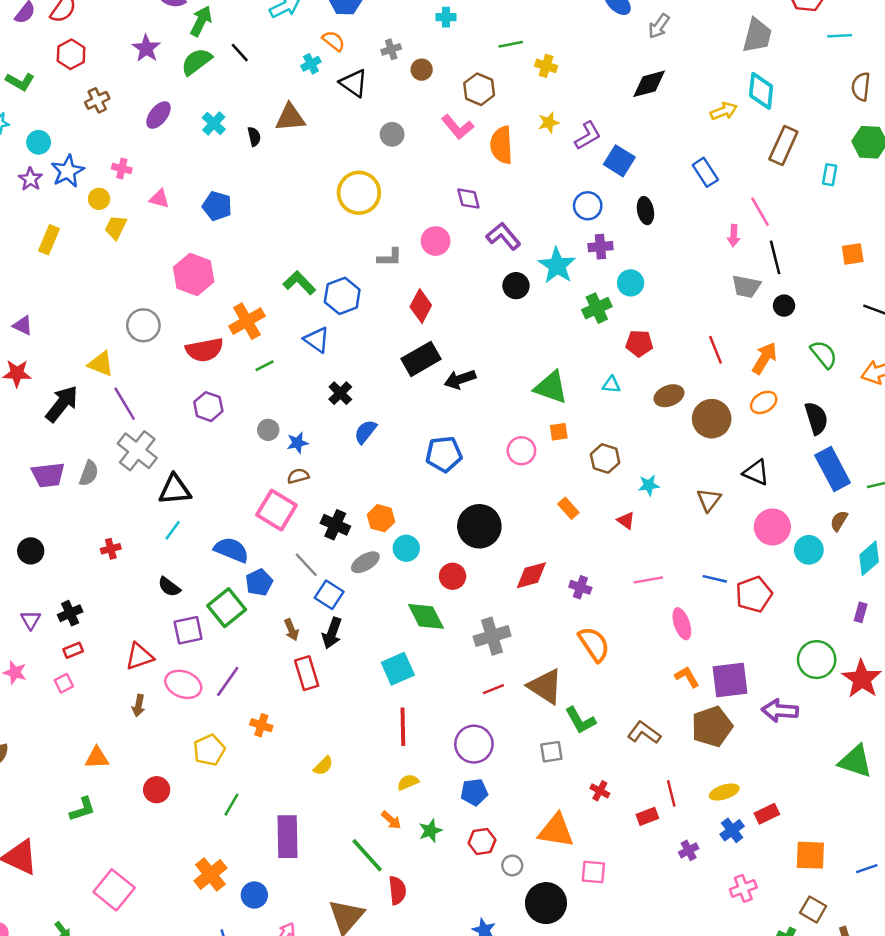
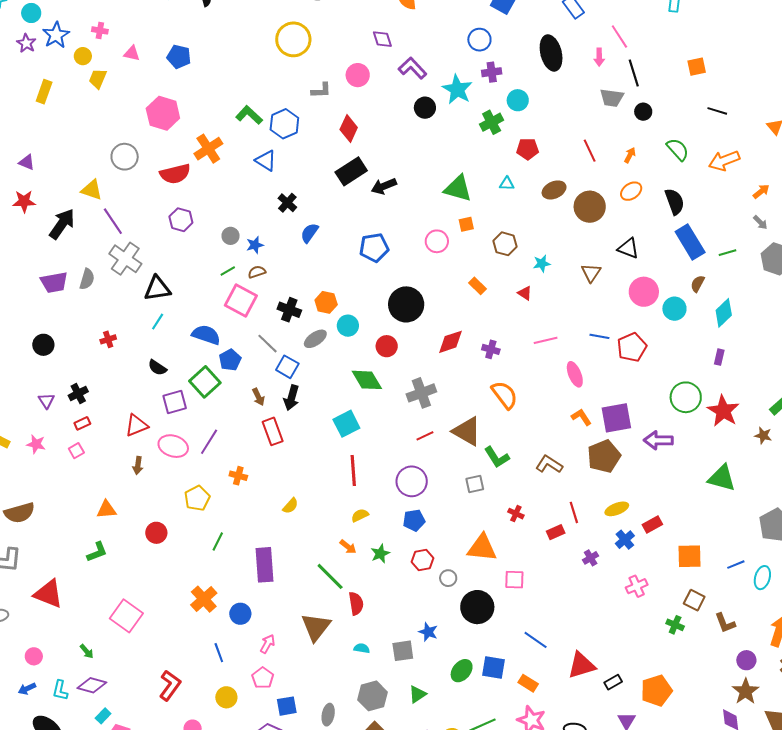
black ellipse: (645, 211) -> (551, 53), moved, size x1.6
orange arrow: (765, 358) -> (630, 155), size x0.6
green line: (265, 366) -> (228, 271), moved

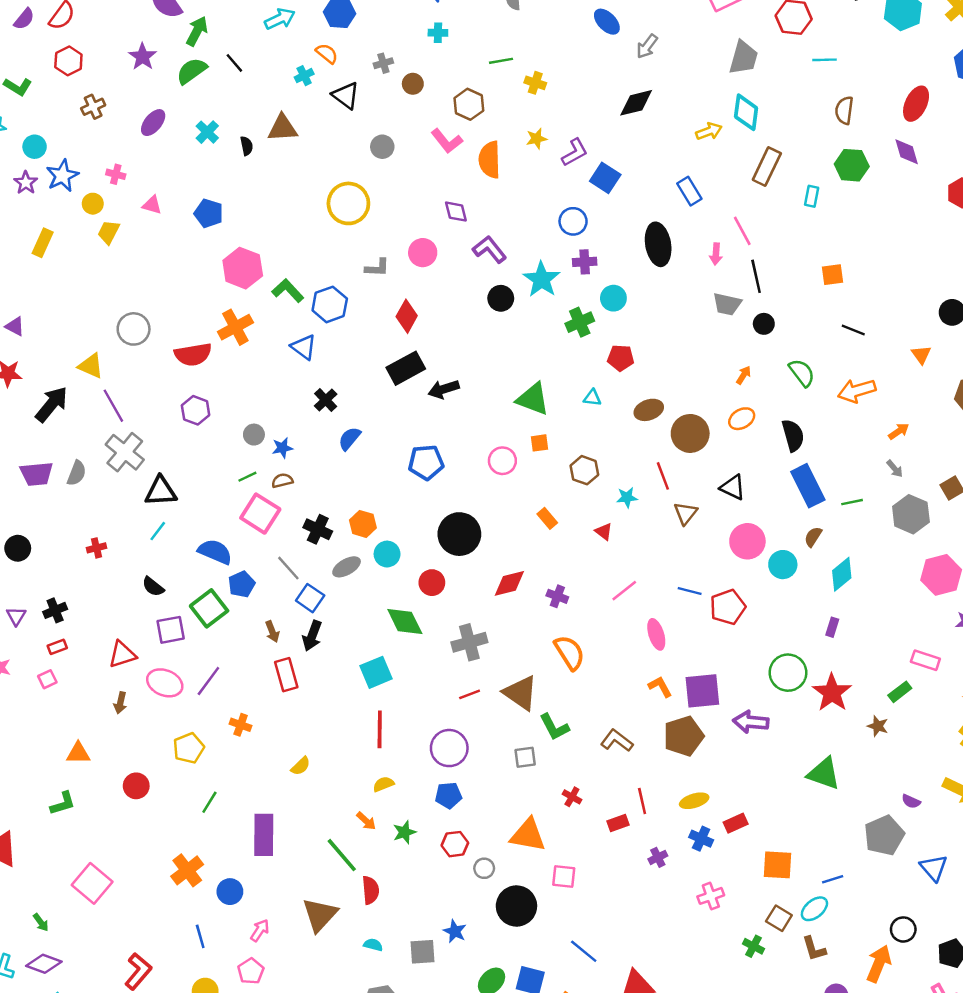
pink hexagon: (163, 113) -> (243, 268), moved
red line: (590, 151) -> (663, 476), moved
pink line: (546, 340) -> (624, 591), turned -30
blue cross: (625, 540) -> (701, 839), turned -30
cyan ellipse: (762, 578) -> (814, 909), moved, turned 30

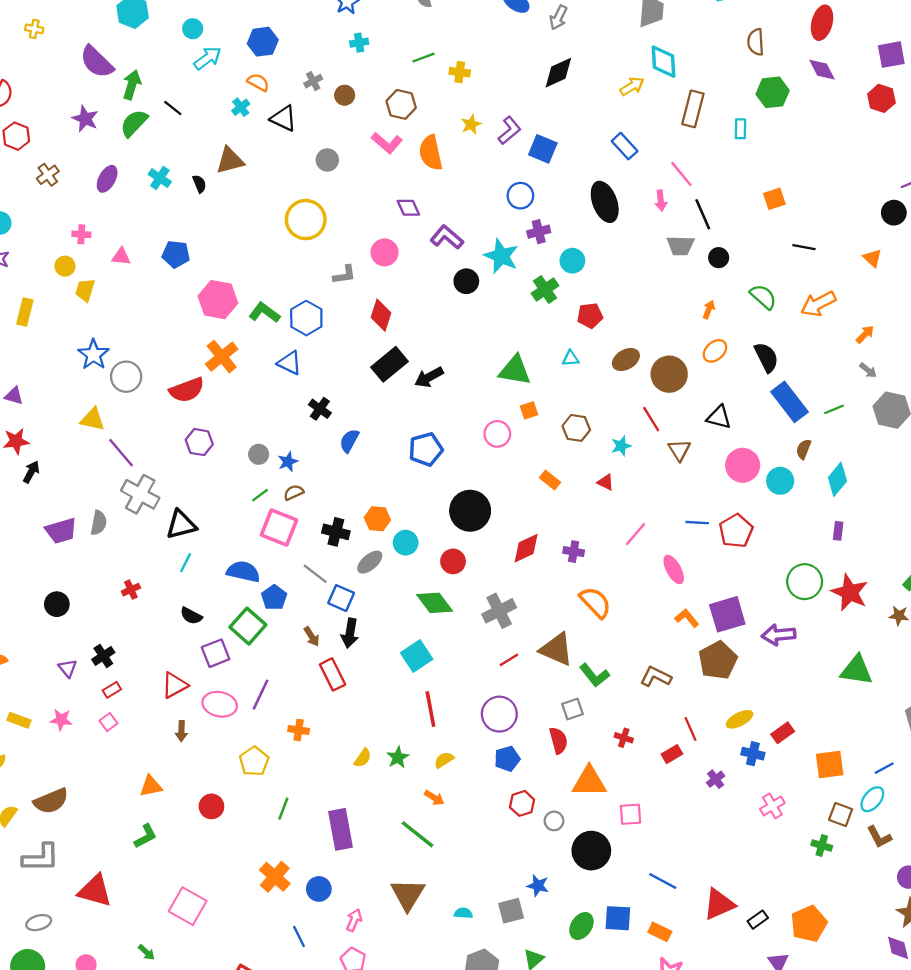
blue star: (62, 176) -> (93, 355), moved
black arrow: (52, 404) -> (31, 472), moved, size x0.6
green star: (404, 832) -> (398, 757), moved
red semicircle: (371, 890) -> (558, 740), moved

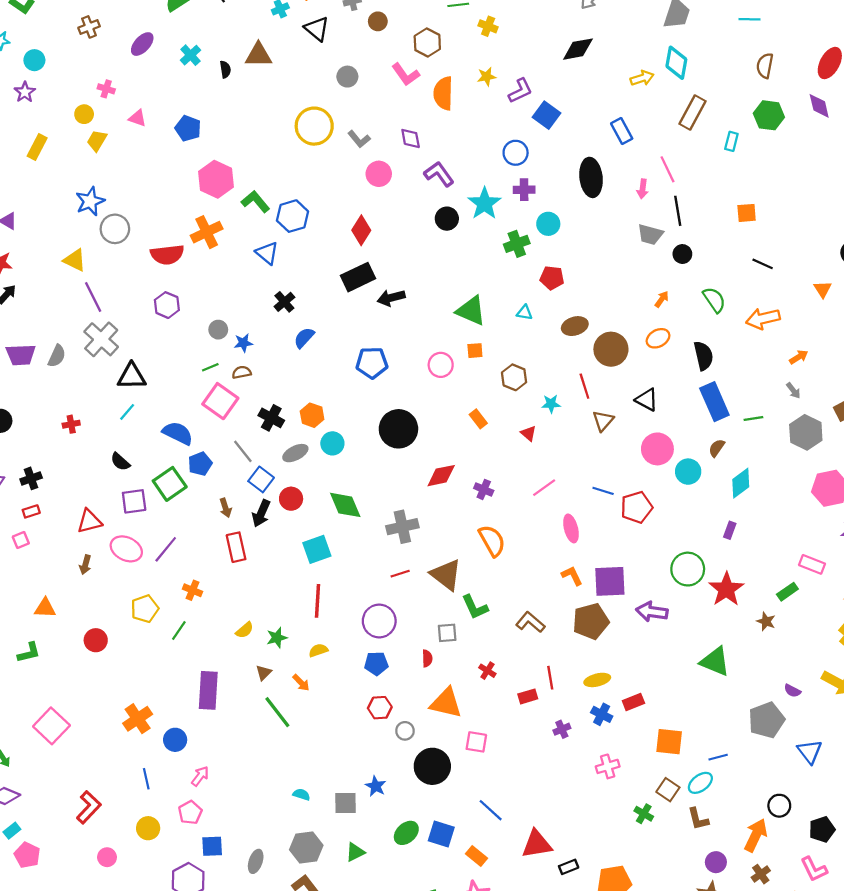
gray L-shape: (344, 275) -> (359, 139), moved, turned 45
red circle: (453, 561) -> (291, 499), moved
red semicircle: (558, 740) -> (427, 658), size x0.7
green line: (283, 809) -> (179, 631), moved
brown triangle: (408, 894) -> (264, 673), moved, size x0.5

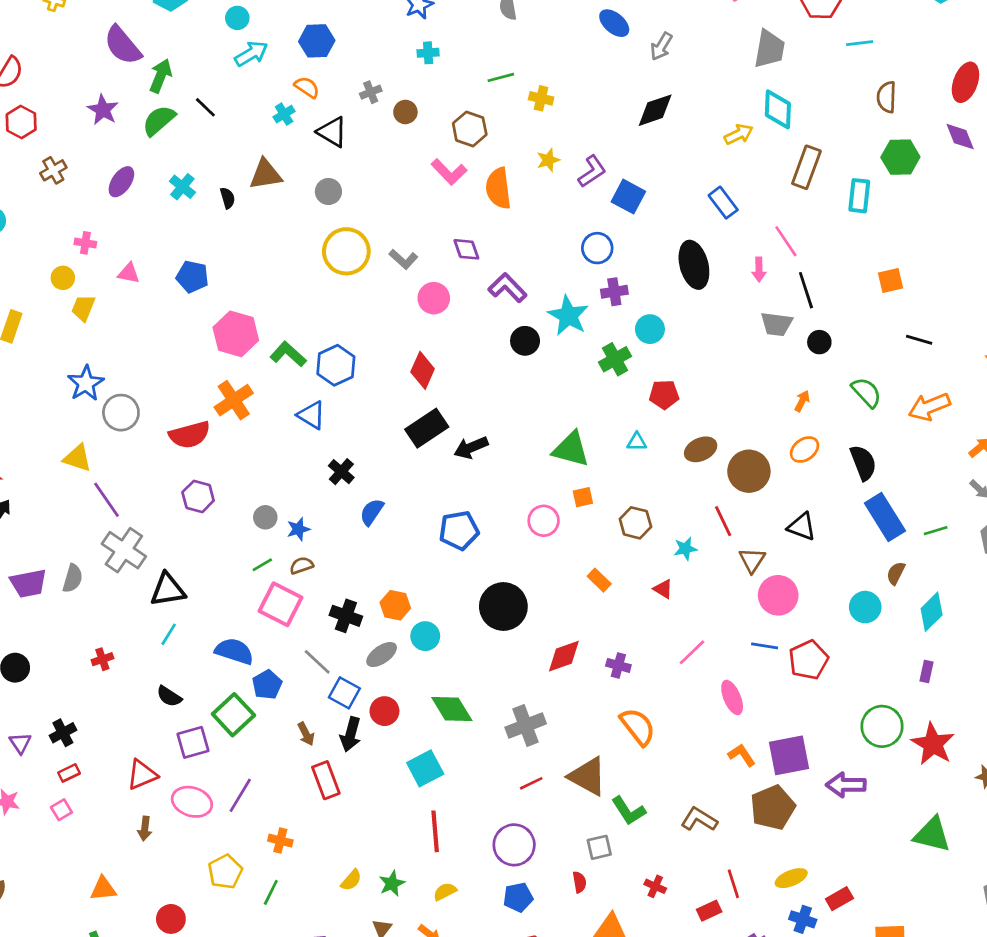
gray circle: (347, 77) -> (328, 191), moved
cyan rectangle: (731, 141) -> (859, 196), size x1.4
pink circle: (657, 449) -> (778, 595), moved

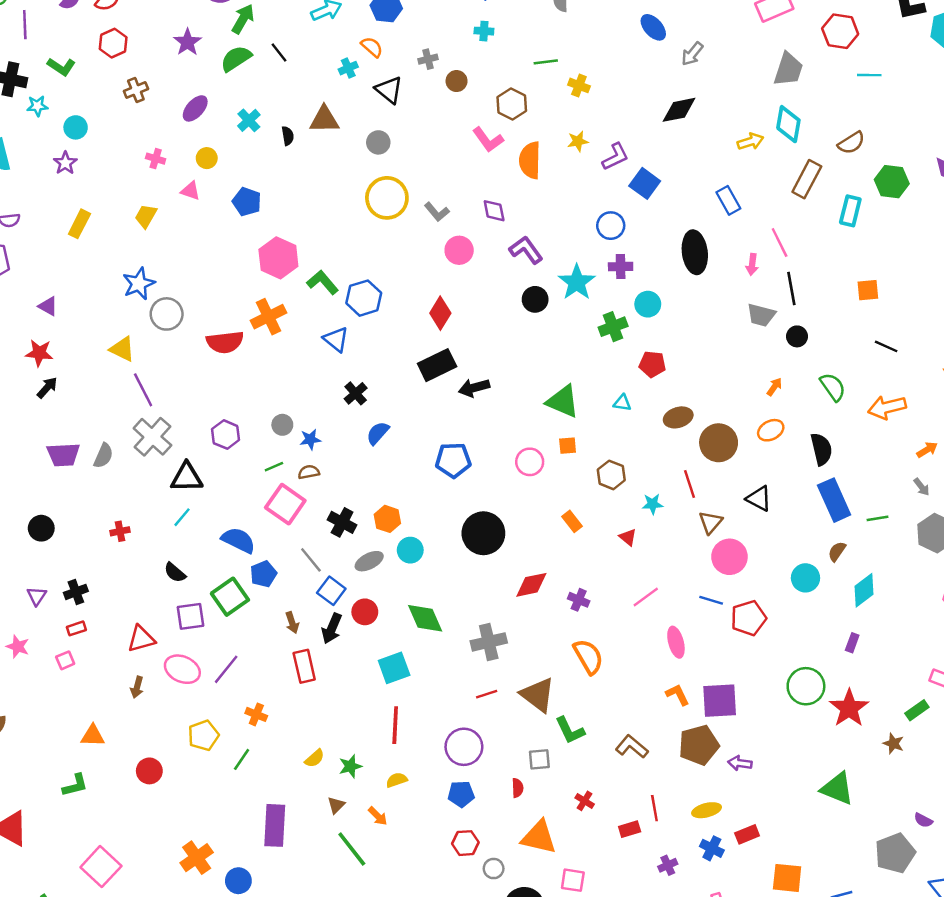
brown semicircle: (887, 97) -> (851, 143), moved, turned -132
yellow circle: (63, 278) -> (207, 158), moved
purple hexagon: (198, 496) -> (226, 435), moved
purple arrow: (846, 785) -> (740, 763), moved, size x0.7

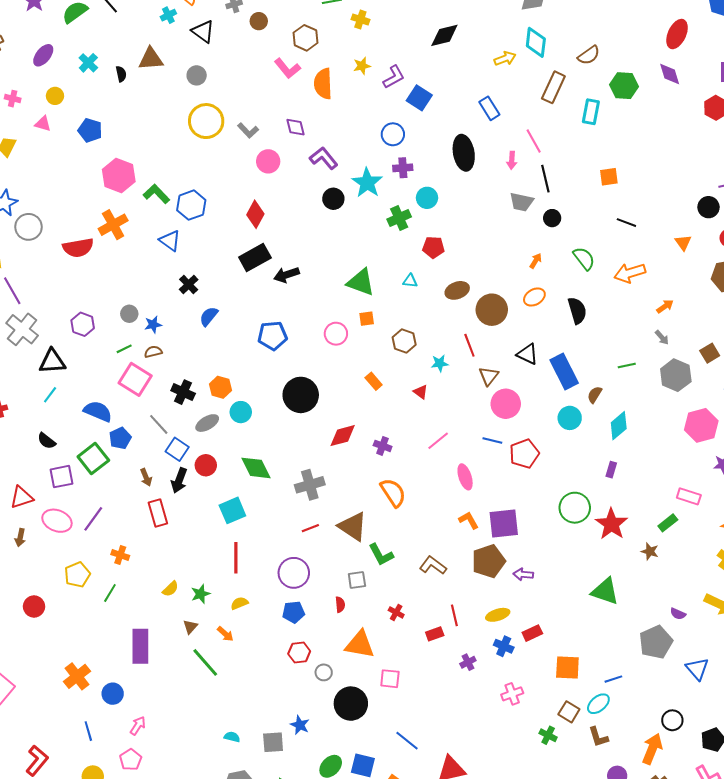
blue rectangle: (834, 500) -> (564, 371), moved

